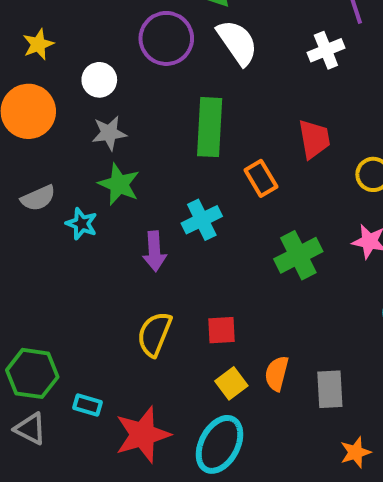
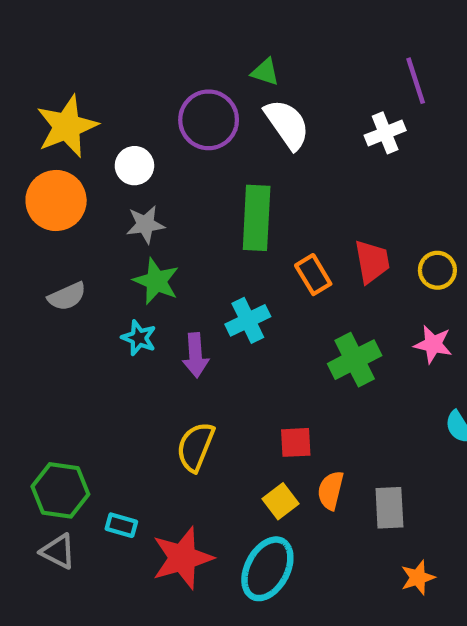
yellow star: (38, 44) -> (67, 126), size x1.8
red trapezoid: (314, 139) -> (372, 262), moved
cyan star: (82, 224) -> (139, 338), moved
red square: (221, 330) -> (296, 442), moved

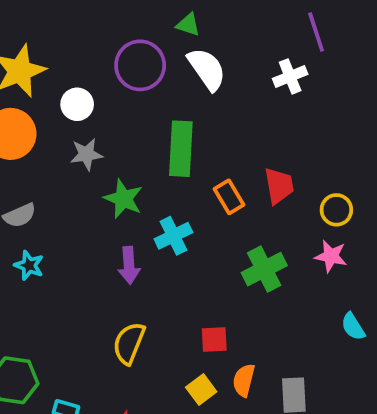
yellow circle: (437, 270) -> (336, 210), moved
green star: (156, 281) -> (123, 199), moved
cyan star: (139, 338) -> (29, 265), moved

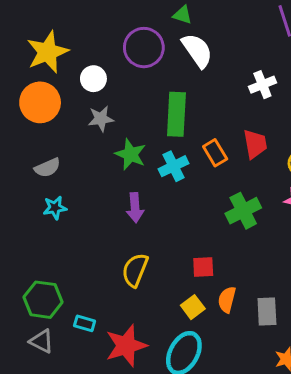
white cross: (290, 76) -> (262, 85), moved
cyan cross: (173, 236) -> (174, 166), moved
cyan star: (29, 265) -> (55, 208), turned -30

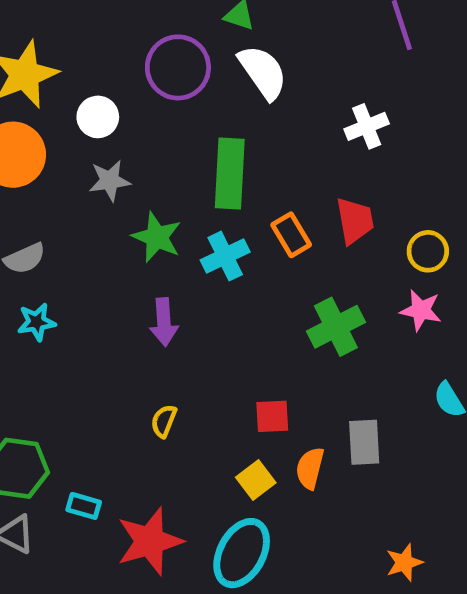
yellow semicircle: (135, 270) -> (164, 421), size x0.6
gray rectangle: (267, 311) -> (364, 442), moved

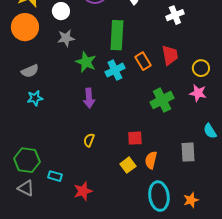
gray rectangle: (364, 442) -> (188, 152), moved
red star: (150, 541) -> (83, 191), size x0.7
cyan ellipse: (242, 553) -> (159, 196), moved, turned -36

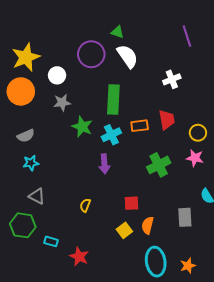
orange rectangle: (143, 61) -> (140, 126), turned -66
purple arrow: (89, 98) -> (104, 164), moved
gray triangle: (26, 188) -> (37, 196), moved
red star: (83, 191) -> (79, 257), turned -30

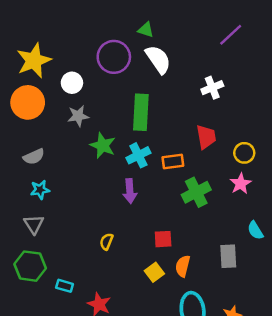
purple line: (187, 36) -> (231, 35), turned 65
orange rectangle: (140, 126) -> (173, 161), moved
pink star: (195, 158) -> (241, 184), turned 30
gray triangle: (37, 196) -> (34, 224), moved, turned 30

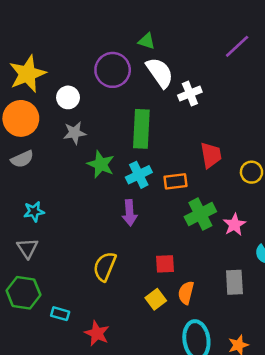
white cross: (212, 88) -> (190, 94), moved
gray semicircle: (34, 157) -> (22, 159), moved
pink star: (241, 184) -> (234, 225), moved
yellow semicircle: (106, 241) -> (105, 267), size x1.6

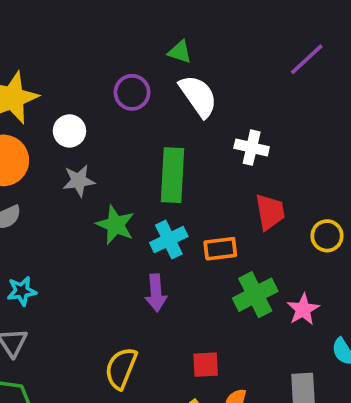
purple circle: (113, 70) -> (132, 92), size x0.7
white cross: (190, 94) -> (252, 148), moved, turned 35

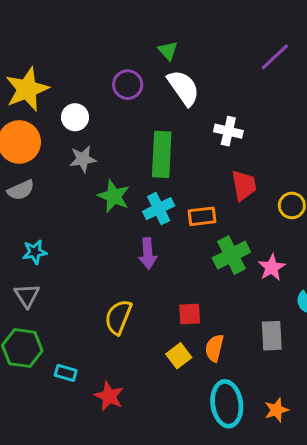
green triangle: (180, 52) -> (168, 51), turned 30

